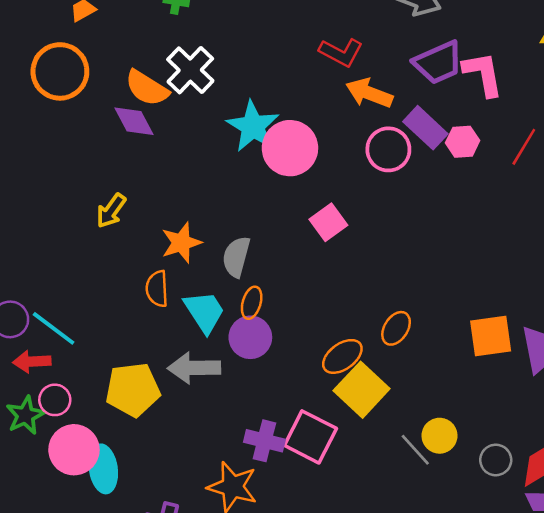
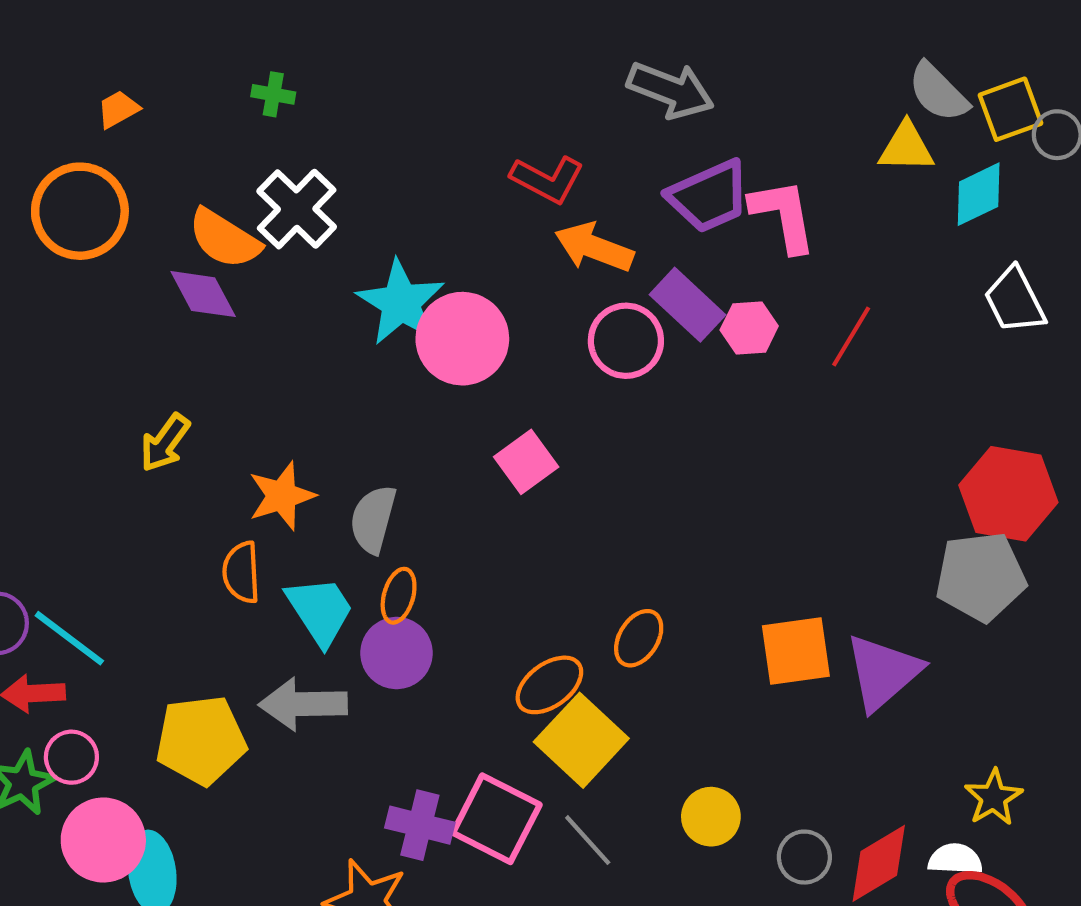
gray line: (415, 450) -> (588, 840), moved

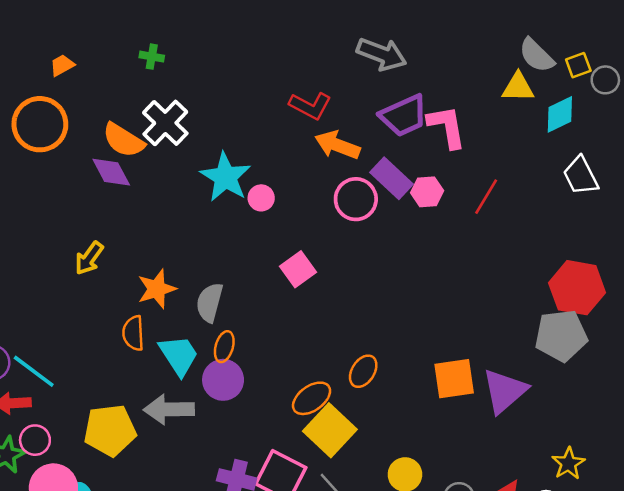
yellow square: (1010, 109) -> (578, 65), size x0.7
pink circle: (462, 339) -> (261, 198), size x0.5

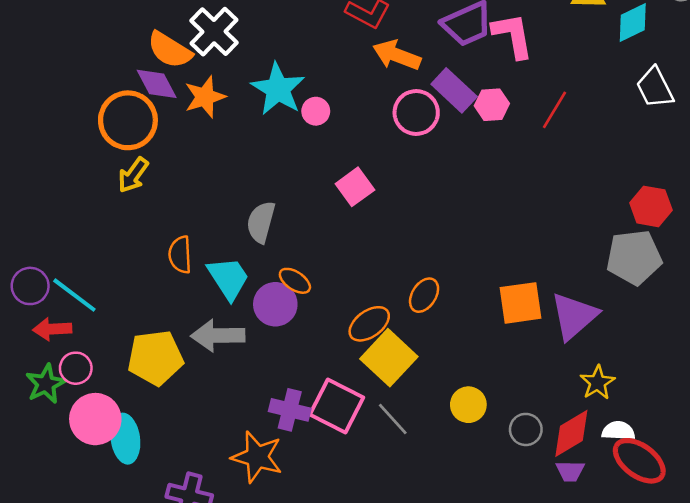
orange circle: (40, 124) -> (128, 120), moved
red hexagon: (577, 288) -> (651, 206), size x0.7
orange star: (157, 289) -> (205, 97), moved
orange ellipse: (224, 347) -> (295, 281), moved, turned -72
yellow star: (568, 463) -> (598, 383), moved

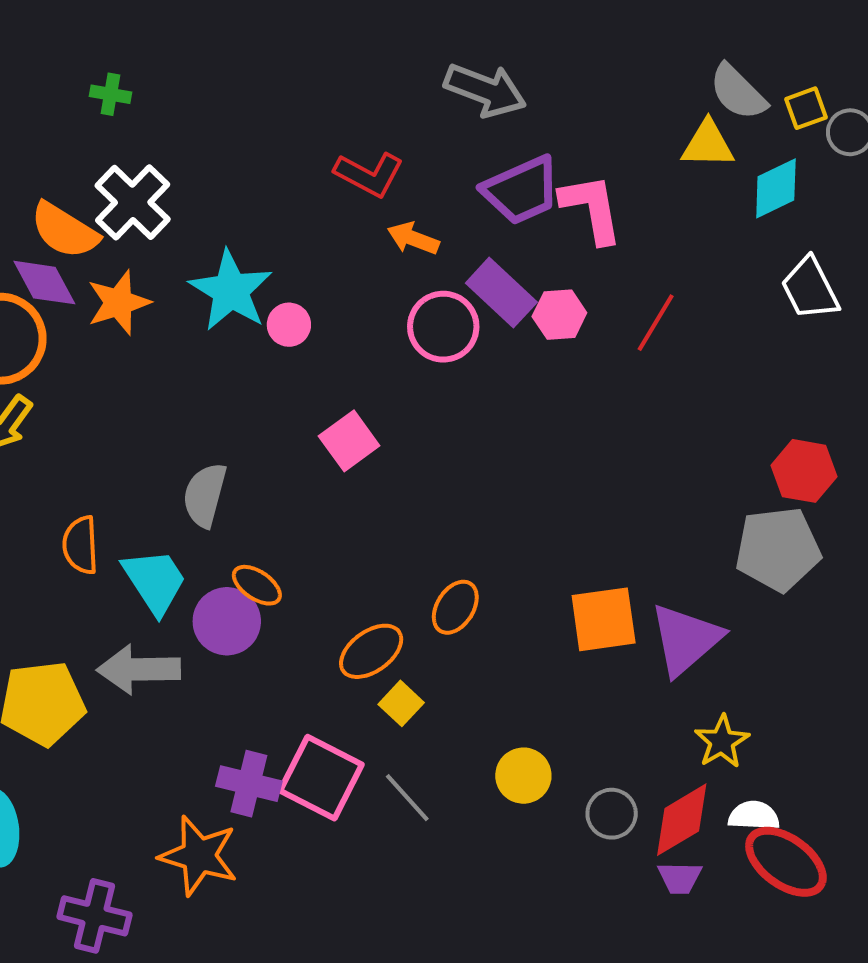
orange arrow: (397, 55) -> (413, 238), size x0.7
yellow square: (389, 358) -> (401, 703), size x0.5

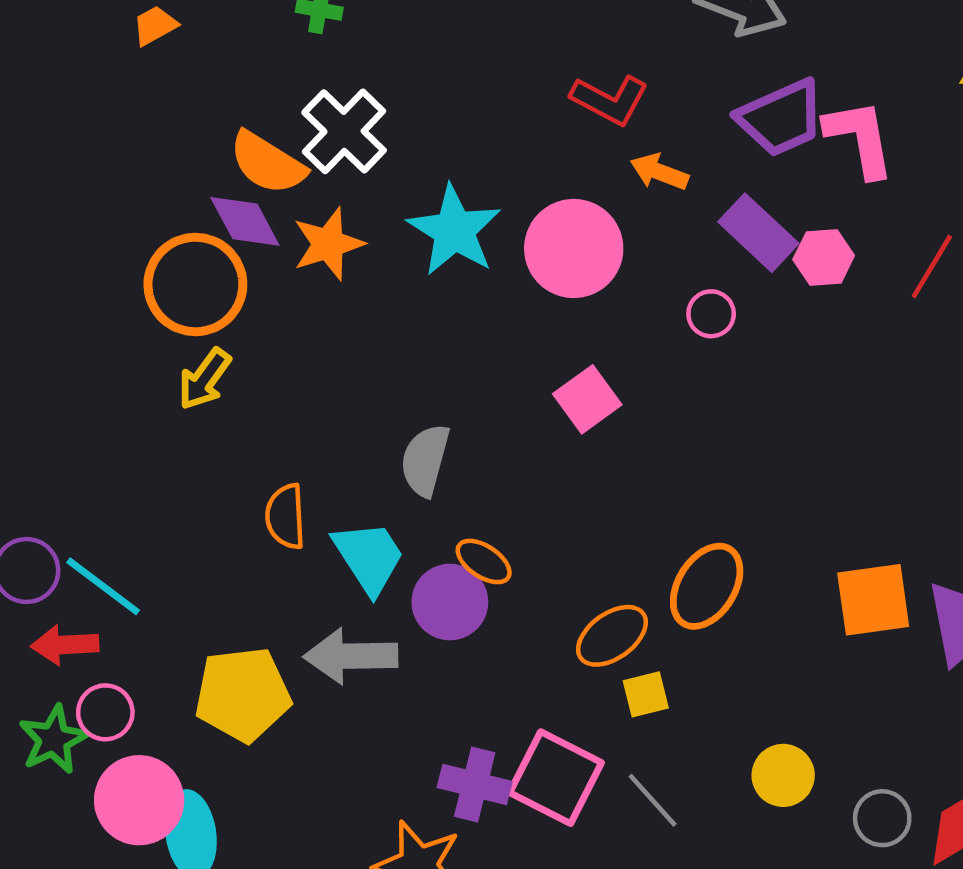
pink circle: (289, 325) -> (574, 248), moved, size x2.0
pink circle: (443, 327) -> (711, 314), moved, size x0.6
orange ellipse: (455, 607) -> (707, 586), size x1.4
yellow square: (401, 703) -> (646, 694), turned 33

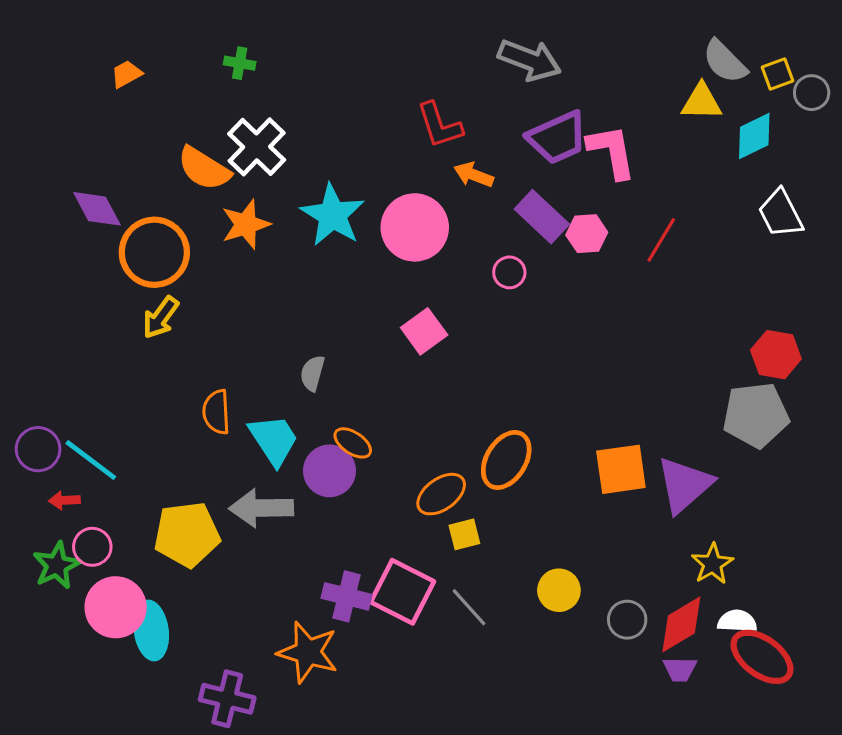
red L-shape: (610, 100) -> (440, 125), turned 44
purple diamond: (245, 221) -> (97, 209), moved
gray semicircle: (425, 460) -> (312, 373), size x0.7
red arrow: (65, 645) -> (64, 500), size x0.7

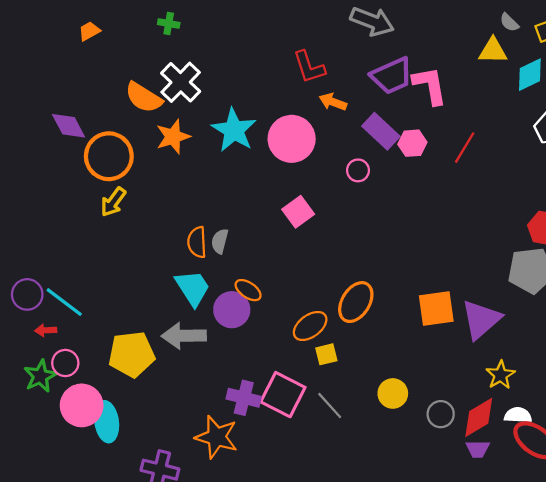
gray semicircle: (725, 62) -> (509, 22), size x0.6
orange semicircle: (216, 412) -> (197, 242), moved

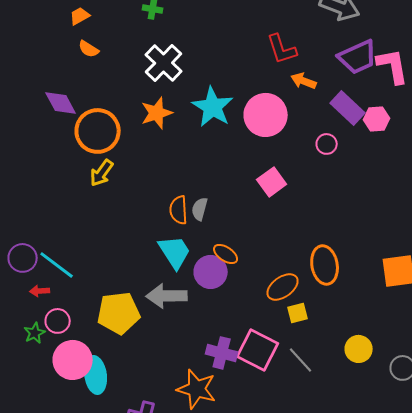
orange semicircle: (144, 97) -> (89, 49), moved, size x0.6
orange ellipse: (356, 302) -> (325, 265), turned -42
green star: (40, 376) -> (35, 333), size x0.7

